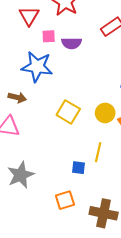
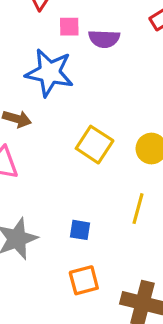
blue square: (79, 168) -> (80, 230), moved

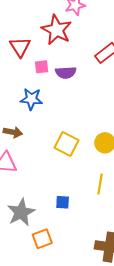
blue star: (49, 73) -> (31, 99), size x0.7
orange square: (84, 280) -> (42, 239), moved

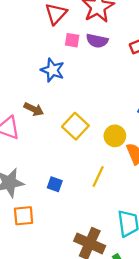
purple semicircle: (66, 73) -> (97, 41), moved
brown arrow: (13, 132) -> (34, 109), moved

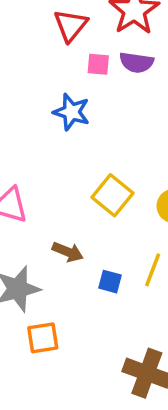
brown arrow: (34, 109) -> (68, 252), moved
blue square: (55, 184) -> (110, 282), moved

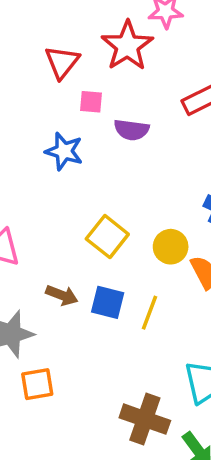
purple semicircle: (137, 62) -> (132, 130), moved
blue square: (110, 282) -> (108, 302), moved, size x1.4

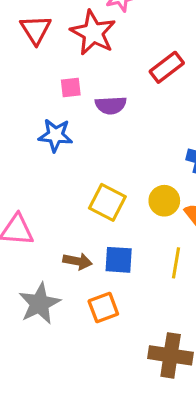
red triangle: (62, 62) -> (36, 30), moved
yellow line: (149, 313) -> (176, 263), moved
orange square: (37, 384) -> (103, 307), moved

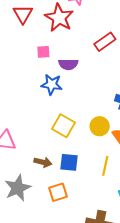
blue star: (55, 135) -> (52, 84), moved

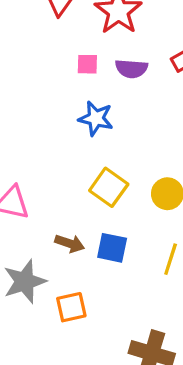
purple semicircle: (68, 64) -> (131, 69), moved
orange square: (58, 192) -> (71, 307), moved

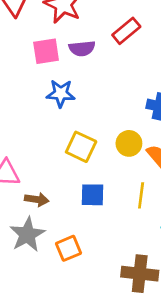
pink square: (87, 64) -> (46, 51), size x1.5
brown arrow: (70, 243) -> (37, 199), moved

